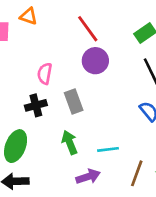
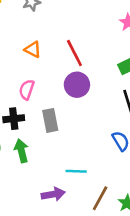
orange triangle: (29, 16) -> (33, 49), moved
green arrow: (70, 142) -> (21, 151), moved

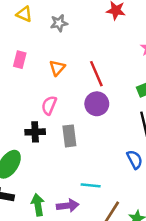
orange triangle: (33, 49) -> (57, 68), turned 42
green arrow: (21, 151) -> (38, 205), moved

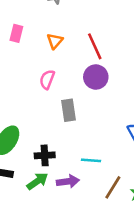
black cross: (35, 132) -> (45, 155), moved
green arrow: (38, 205) -> (37, 181), turned 65

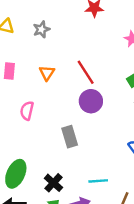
pink semicircle: (47, 79) -> (27, 111), moved
black cross: (45, 155) -> (53, 183), turned -36

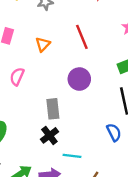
red line: (86, 72) -> (82, 37), moved
black cross: (53, 183) -> (49, 135), moved

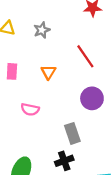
pink semicircle: (17, 77) -> (30, 109), turned -90
black cross: (49, 135) -> (64, 161), moved, turned 30

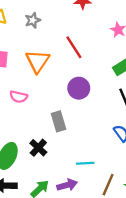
orange triangle: (48, 72) -> (38, 61), size x1.6
black cross: (64, 161) -> (38, 148), moved, turned -30

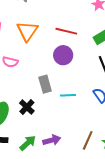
red line: (74, 47) -> (66, 31), moved, turned -45
cyan line: (85, 163) -> (68, 95), moved

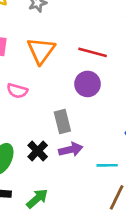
cyan line: (68, 95) -> (107, 165), moved
purple arrow: (52, 140) -> (71, 149), moved

